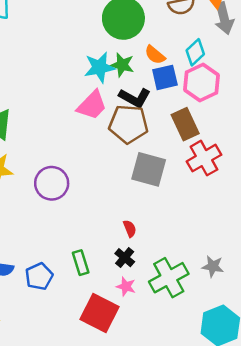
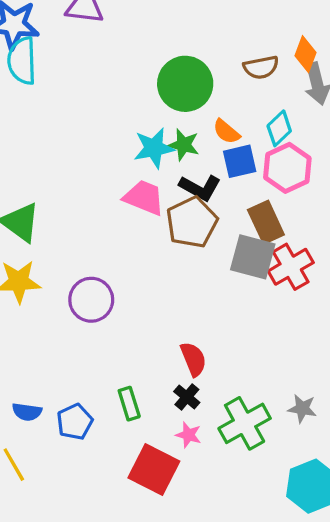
pink trapezoid: (92, 105) -> (144, 198), turned -112
brown pentagon: (128, 124) -> (192, 222), turned -30
gray square: (149, 169) -> (253, 257), moved
red semicircle: (130, 229) -> (193, 359), size x1.5

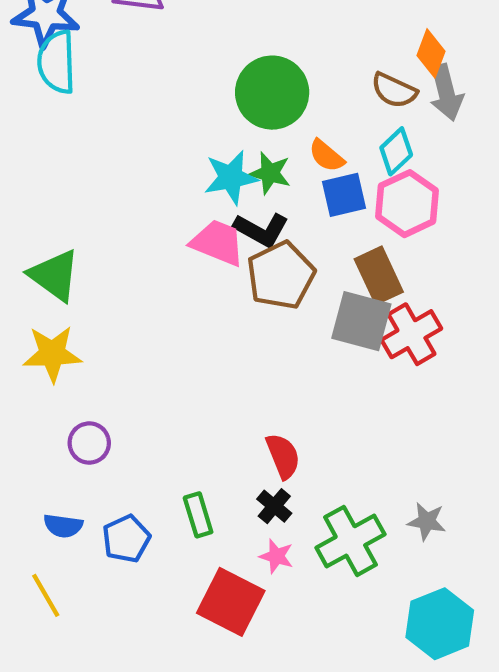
brown semicircle: (261, 67) -> (394, 90), moved, turned 36
black L-shape: (200, 188) -> (261, 230), moved
purple circle: (91, 300) -> (89, 443), moved, size x0.7

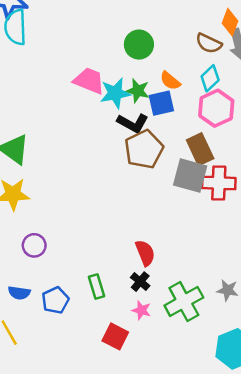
green circle: (272, 93) -> (139, 45), size x0.7
blue square: (344, 195) -> (161, 103), moved
pink trapezoid: (218, 243) -> (89, 81), moved
red cross: (411, 334) -> (219, 183), turned 32
red square: (231, 602) -> (115, 336), size x0.7

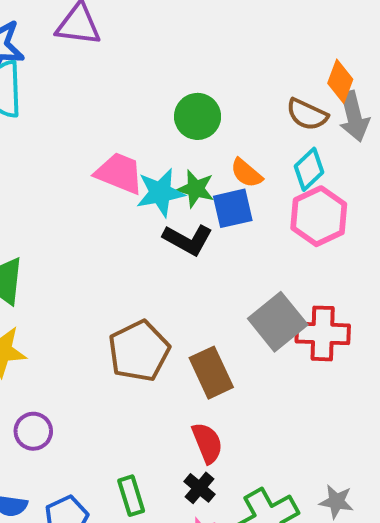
brown pentagon: (144, 149) -> (139, 351), moved
brown rectangle: (200, 149) -> (211, 373), moved
gray square: (190, 176) -> (278, 322), turned 36

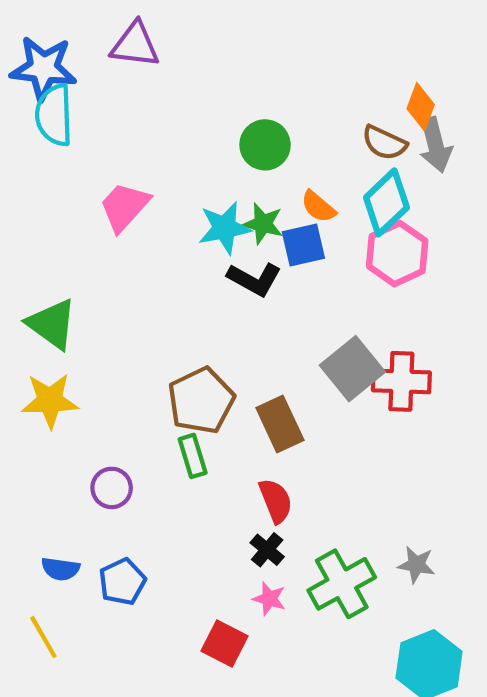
cyan diamond: (309, 169) -> (386, 202), size x1.4
pink trapezoid: (119, 173) -> (124, 207), moved, turned -70
purple circle: (33, 431) -> (112, 488), moved
green rectangle: (131, 496) -> (193, 456), moved

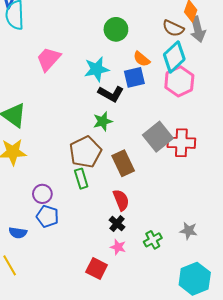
green star: (263, 224) -> (103, 121), moved, turned -30
blue pentagon: (122, 582) -> (47, 216), moved, turned -30
green cross: (342, 584) -> (153, 240), size x0.6

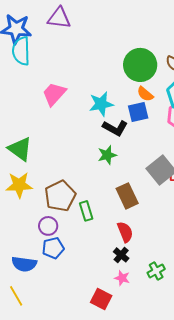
green circle: (116, 29) -> (140, 65), moved, size x1.4
brown pentagon: (85, 152) -> (60, 196), moved
blue pentagon: (47, 216) -> (53, 248), turned -30
blue semicircle: (18, 233) -> (24, 264), size x1.4

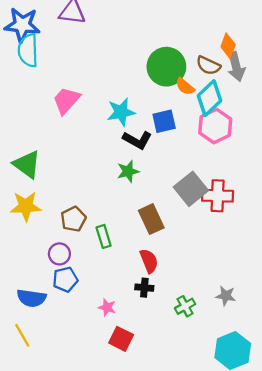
orange semicircle: (145, 94) -> (185, 86), moved
brown pentagon: (60, 196) -> (73, 219), size x0.7
black cross: (121, 255) -> (144, 288), turned -35
pink star: (122, 278) -> (107, 307), moved

